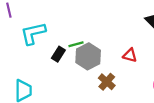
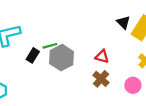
brown cross: (107, 82) -> (101, 79), moved

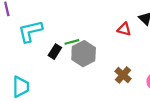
red triangle: (102, 56) -> (124, 29), moved

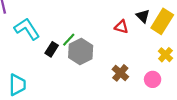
cyan L-shape: (30, 31) -> (27, 29), turned 70
green line: (72, 42) -> (69, 40), turned -32

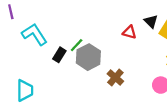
brown cross: (120, 73) -> (115, 77), moved

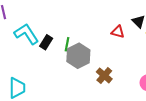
green line: (77, 45) -> (67, 44), turned -32
black rectangle: (59, 55) -> (46, 42), moved

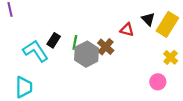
cyan L-shape: (26, 34) -> (35, 51), moved
brown cross: (104, 75) -> (106, 47), moved

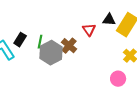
black triangle: (148, 19) -> (109, 20), turned -40
red triangle: (127, 30) -> (89, 30), turned 40

